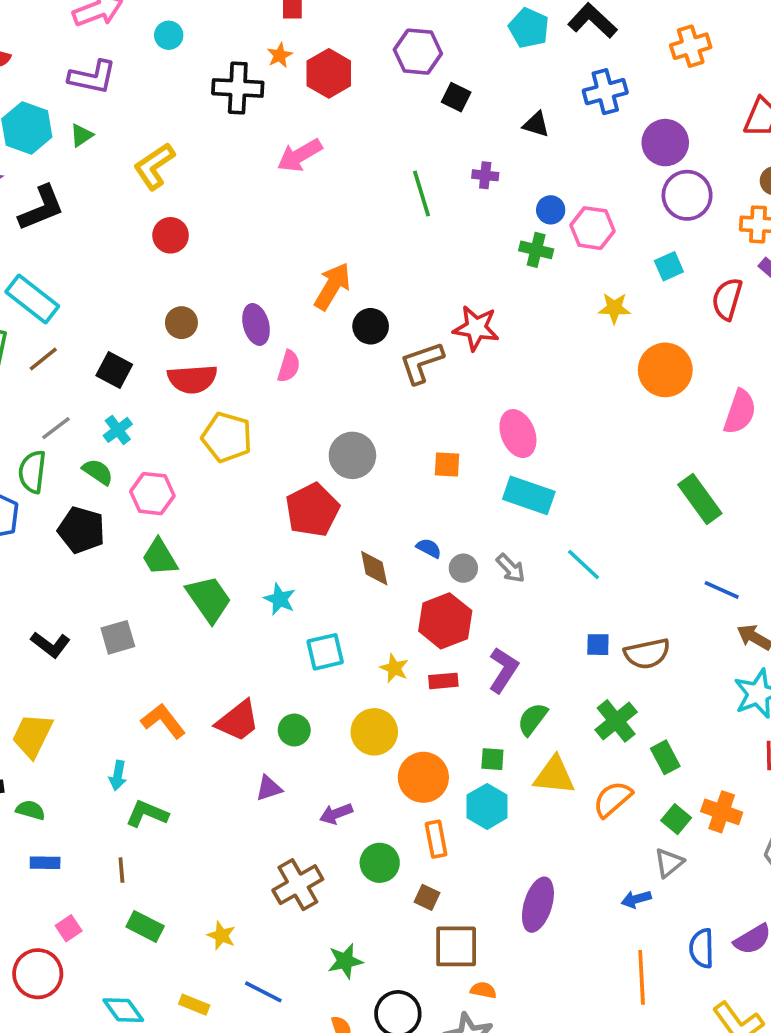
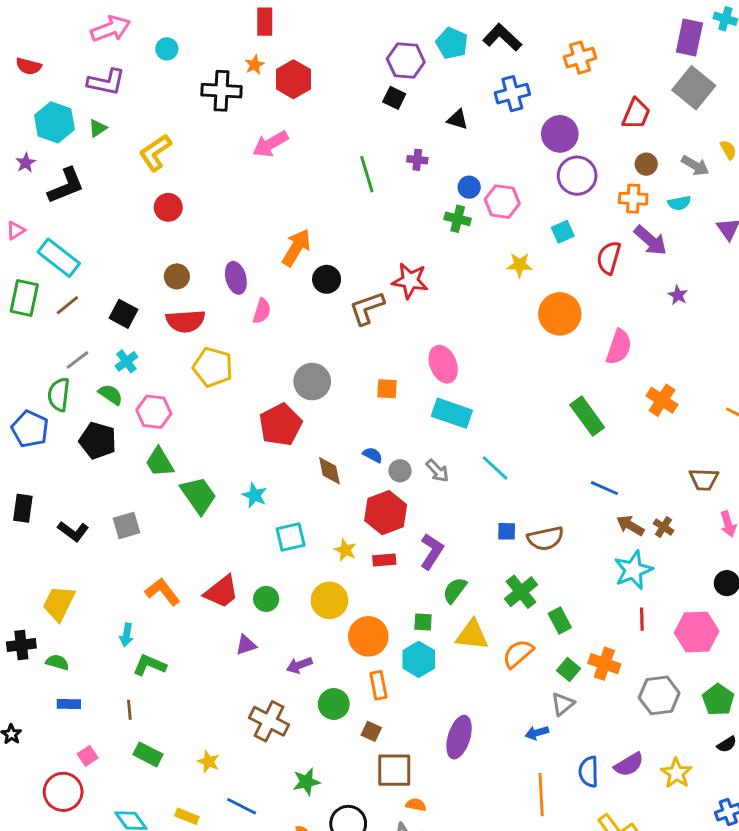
purple hexagon: (418, 52) -> (406, 60), moved
brown cross: (298, 885) -> (269, 721), turned -33

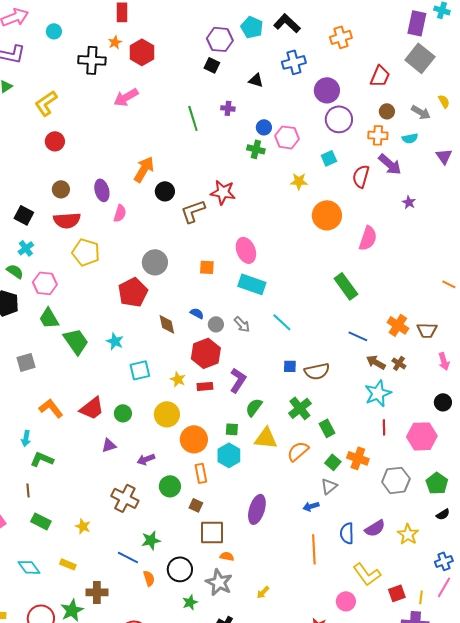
orange cross: (662, 400) -> (398, 325), moved
blue line: (242, 806) -> (128, 557), moved

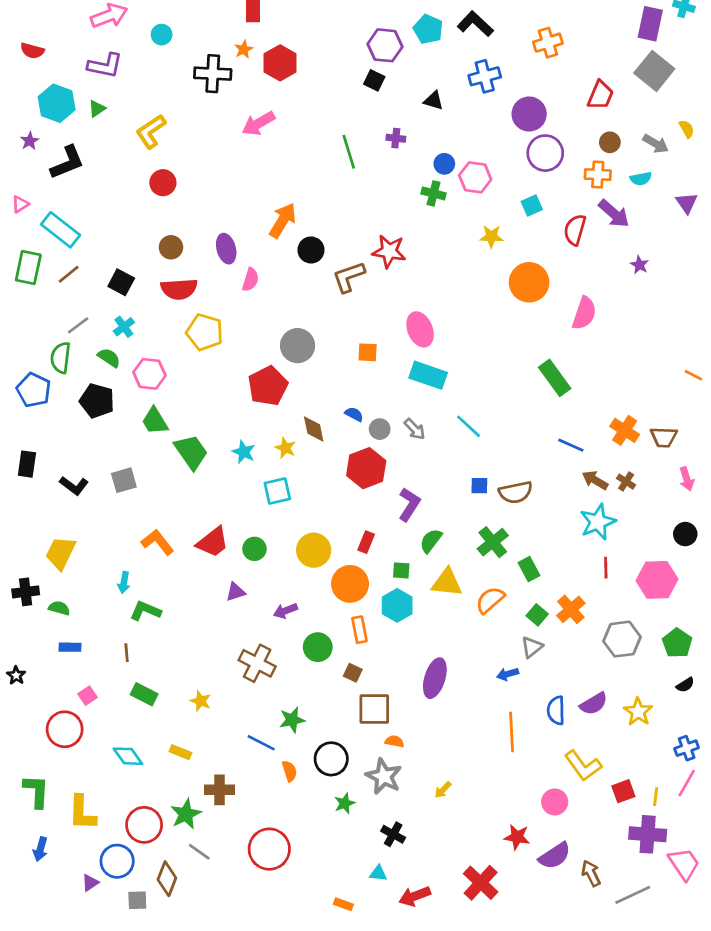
yellow star: (178, 379) -> (285, 448), moved
red rectangle: (205, 386) -> (366, 542), moved, turned -63
orange cross: (358, 458) -> (571, 609), turned 30

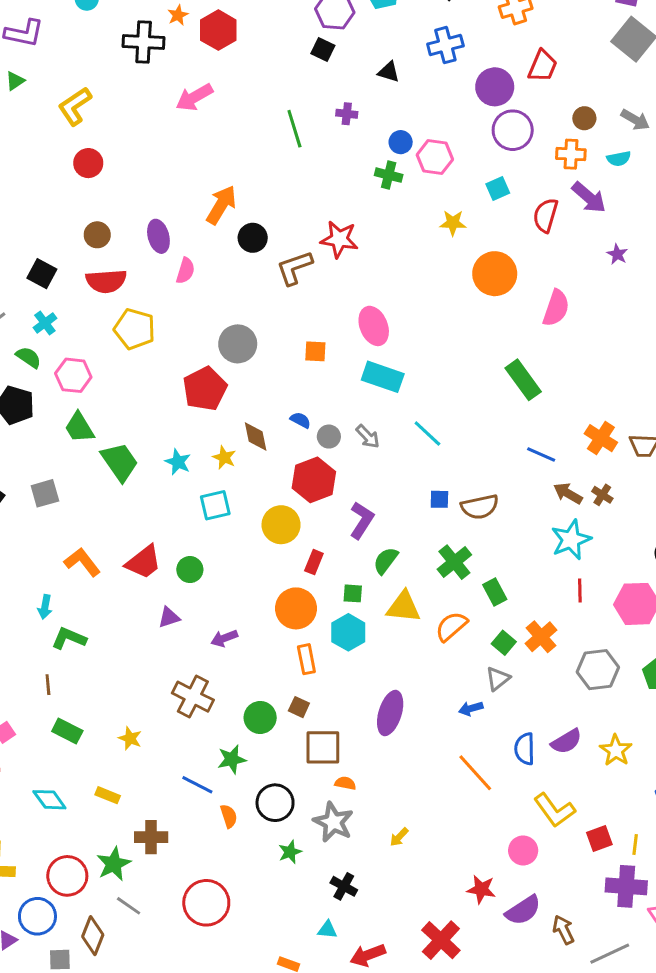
red trapezoid: (600, 95) -> (543, 66), moved
yellow circle: (314, 550) -> (281, 525), moved
green circle: (318, 647) -> (260, 717), moved
orange line: (512, 732) -> (475, 773), turned -39

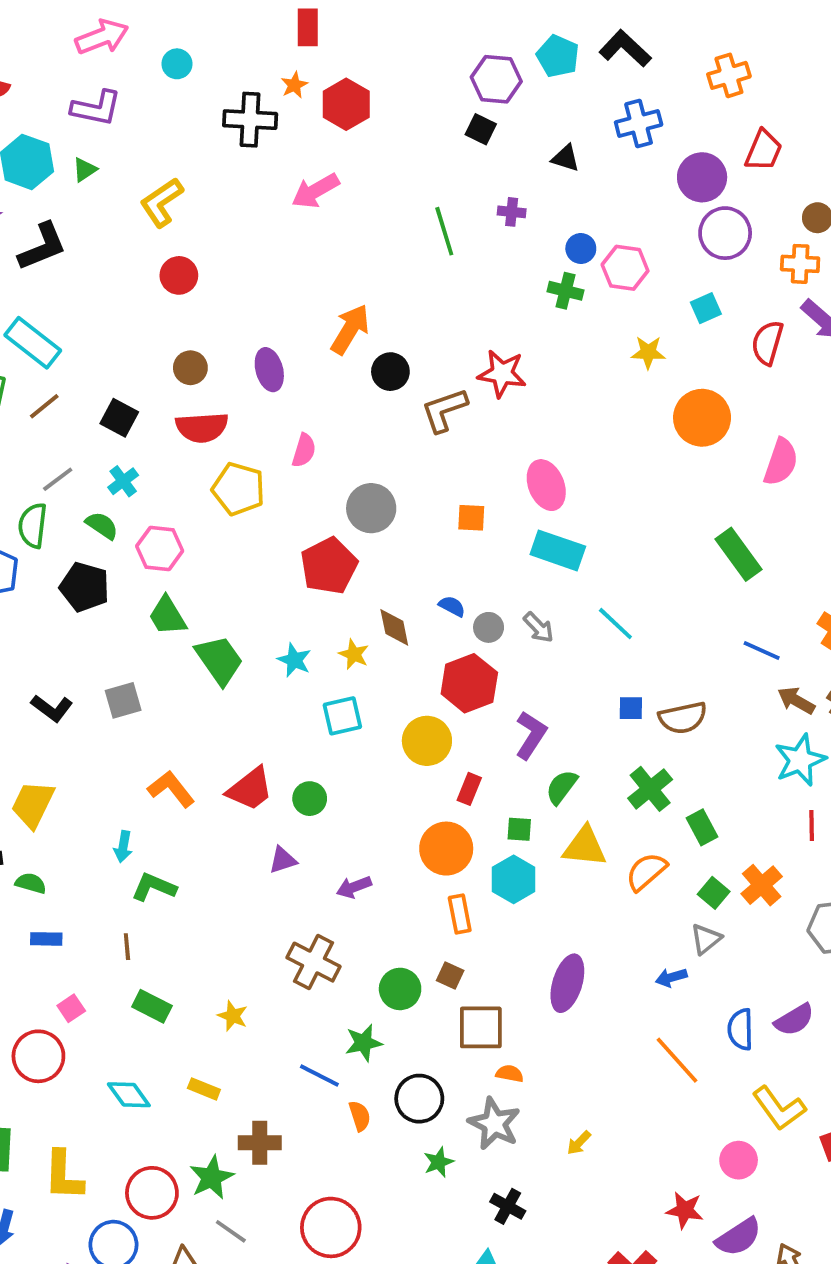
pink semicircle: (185, 271) -> (304, 450), moved

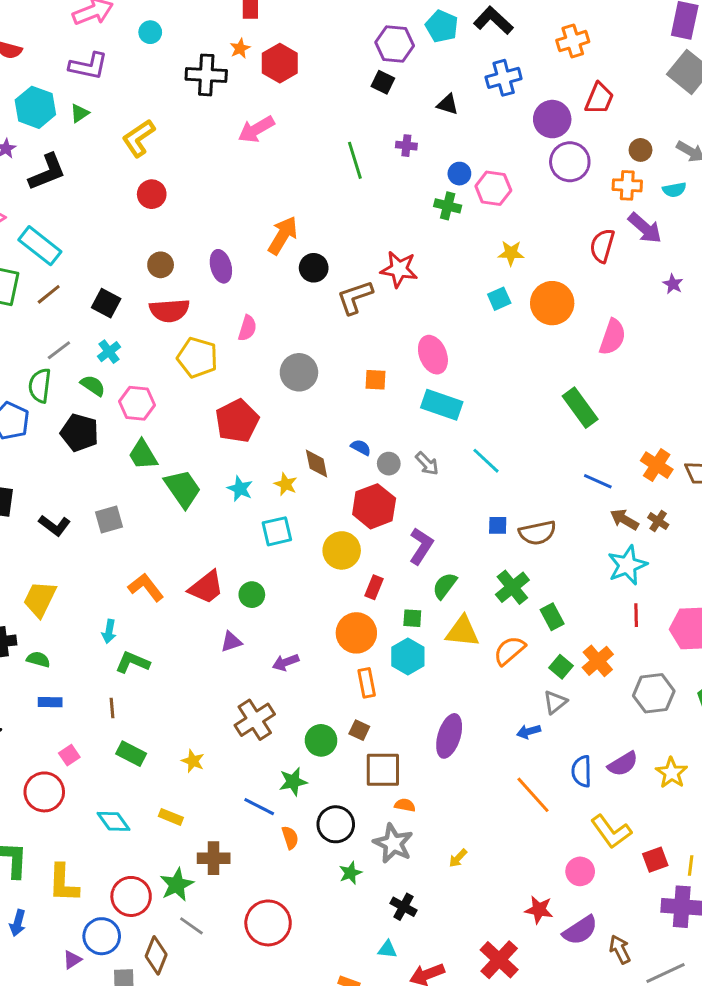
cyan square: (706, 308) -> (499, 299), moved
red pentagon: (329, 566) -> (237, 421), moved
brown cross: (314, 962) -> (255, 720), turned 30

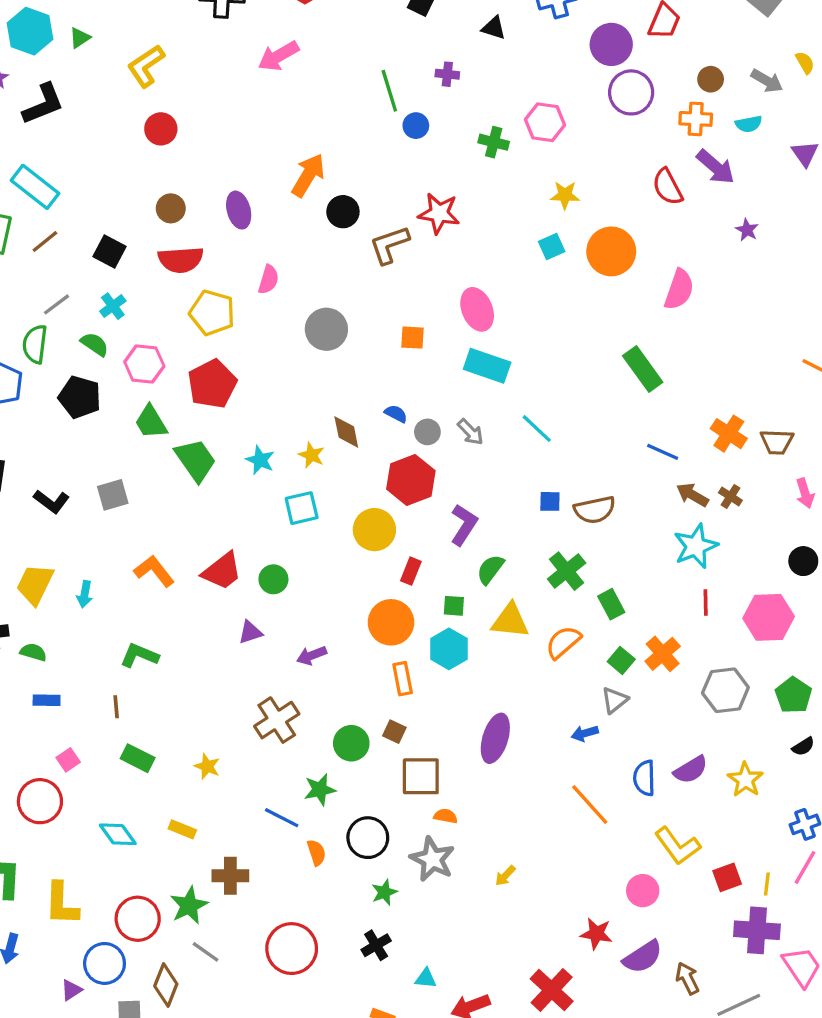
blue circle: (459, 174) -> (416, 126), moved
red semicircle: (602, 246) -> (668, 187), turned -44
red pentagon: (237, 421) -> (212, 384), moved
cyan arrow: (109, 631) -> (85, 594), moved
black cross: (403, 907) -> (376, 945), moved, turned 30

